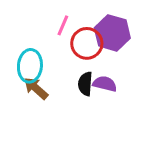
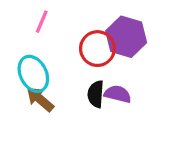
pink line: (63, 25) -> (42, 22), moved
cyan ellipse: (30, 66) -> (33, 74), turned -32

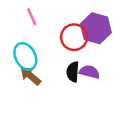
pink line: (42, 22) -> (32, 17), turned -48

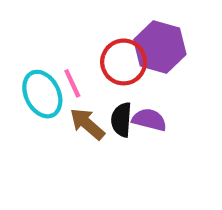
pink line: (32, 17) -> (72, 83), moved
brown arrow: (30, 76) -> (87, 124), moved

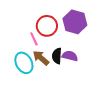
red circle: (124, 62) -> (47, 26), moved
cyan ellipse: (42, 94) -> (24, 63), moved

